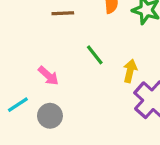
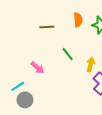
gray circle: (50, 116) -> (25, 100), moved

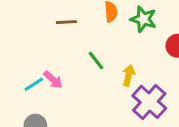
cyan line: (18, 86) -> (34, 84), moved

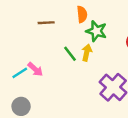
green star: (143, 19) -> (96, 31), moved
yellow arrow: (129, 75) -> (87, 53), moved

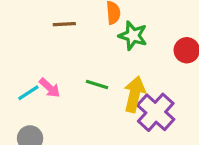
yellow arrow: (87, 53) -> (134, 94), moved, size x1.5
green line: (70, 54) -> (97, 85), moved, turned -35

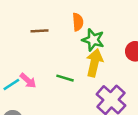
yellow arrow: (134, 94) -> (94, 63), moved

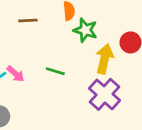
yellow arrow: (94, 63) -> (105, 59), moved

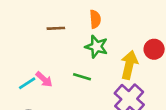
green star: (85, 30) -> (96, 47), moved

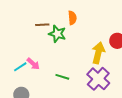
green star: (96, 47) -> (57, 34), moved
green line: (82, 77) -> (62, 77), moved

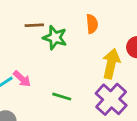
orange semicircle: (72, 18) -> (92, 24), moved

